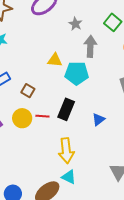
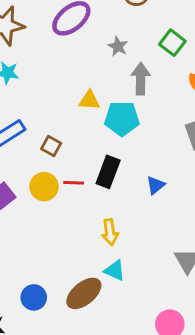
yellow arrow: (66, 151) -> (110, 232), size x0.7

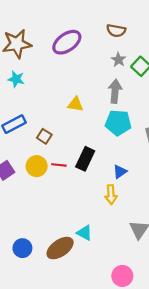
gray star: (118, 46) -> (118, 60), moved
cyan pentagon: (122, 118) -> (118, 123), moved
yellow arrow: (110, 232) -> (111, 195), moved

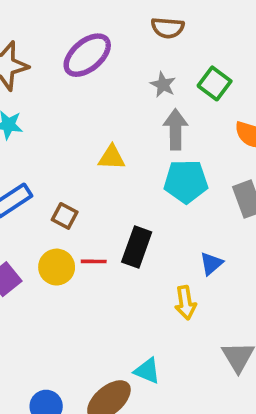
gray star: (118, 60) -> (163, 85), moved
blue triangle: (120, 172) -> (211, 264), moved

